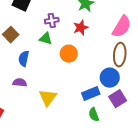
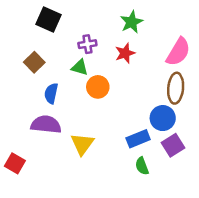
orange circle: (69, 54) -> (98, 87), moved
purple semicircle: (20, 83) -> (46, 125), size x1.6

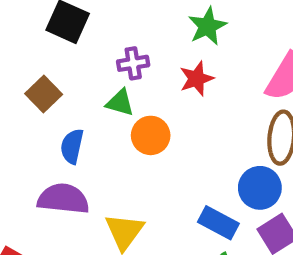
blue rectangle: (138, 139) -> (218, 223), turned 50

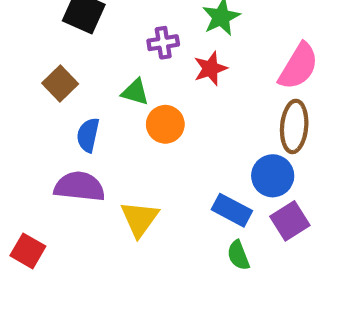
purple cross: (133, 63) -> (163, 43), moved

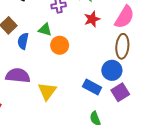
red star: (210, 68) -> (92, 19), moved
blue semicircle: (88, 135) -> (23, 41), moved
green semicircle: (238, 255) -> (95, 118), moved

